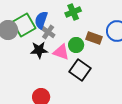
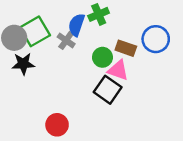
blue semicircle: (41, 20) -> (77, 25), moved
black star: (39, 50) -> (23, 64), moved
pink triangle: (61, 52) -> (118, 70), moved

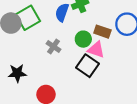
gray cross: (66, 40) -> (53, 47), moved
black star: (23, 64) -> (17, 73), moved

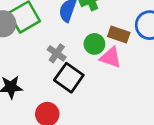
black square: (88, 66) -> (69, 78), moved

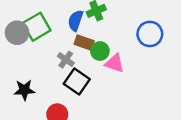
brown rectangle: (119, 35) -> (84, 42), moved

